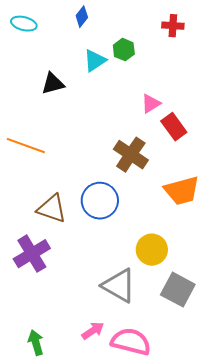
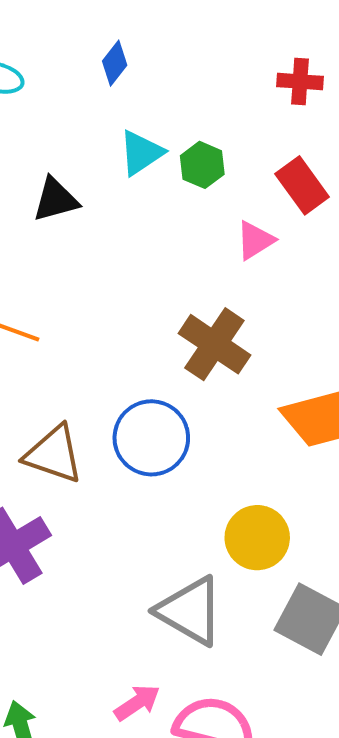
green hexagon: (124, 50) -> (202, 165), moved
red rectangle: (174, 127) -> (302, 185), moved

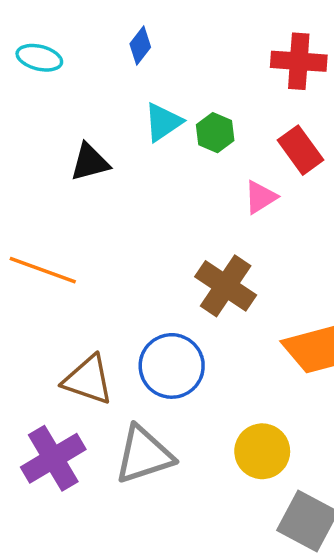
red cross: (300, 82) -> (299, 61), size x1.4
gray triangle: (190, 611) -> (144, 455), moved, turned -48

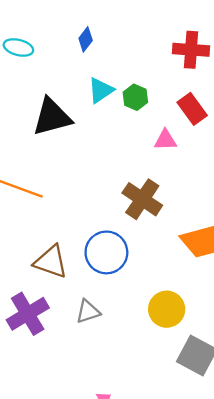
black triangle: (90, 162) -> (52, 117), size x1.5
pink triangle: (260, 197) -> (165, 140), turned 30
gray triangle: (144, 455) -> (88, 312), size x0.6

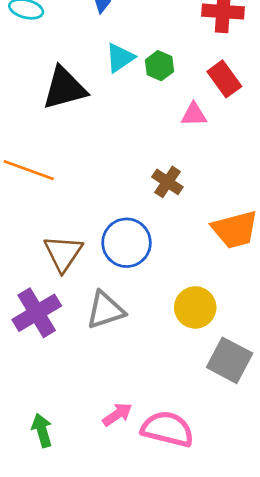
brown cross: (142, 199) -> (167, 182), size x0.7
brown triangle: (51, 262) -> (63, 253), turned 45
gray triangle: (88, 312) -> (105, 310), size x1.4

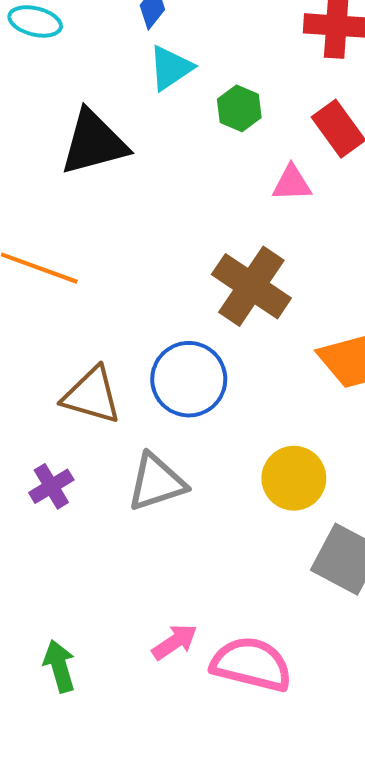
cyan triangle: (120, 58) -> (171, 68), moved
brown cross: (167, 182) -> (251, 286), size x1.6
brown triangle: (63, 253) -> (92, 395), turned -48
purple cross: (37, 313) -> (51, 486), size x0.6

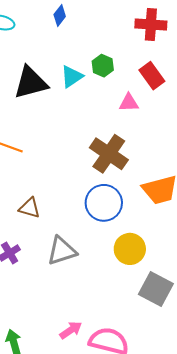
cyan triangle: (171, 68) -> (72, 77), moved
blue circle: (189, 379) -> (104, 203), moved
brown triangle: (92, 395) -> (30, 208), size x0.7

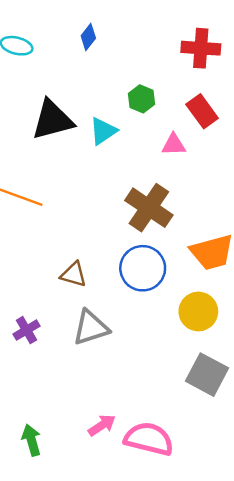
cyan triangle: (72, 77) -> (103, 131), moved
brown triangle: (30, 208) -> (73, 274), moved
yellow circle: (130, 249) -> (198, 312), moved

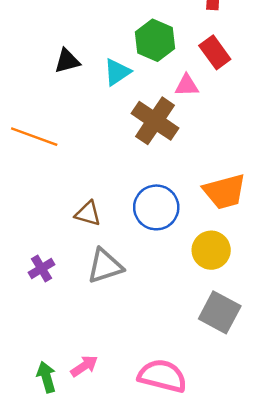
green hexagon: (141, 99) -> (155, 40), size x1.5
black triangle: (52, 120) -> (67, 61), size x0.6
brown cross: (149, 208) -> (155, 121), moved
pink arrow: (102, 425) -> (84, 366), moved

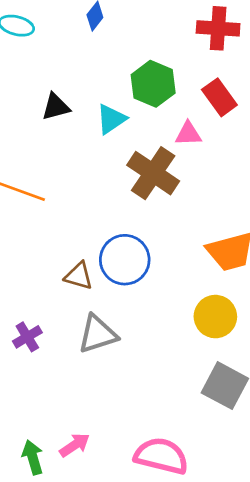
blue circle: (156, 207) -> (125, 260), moved

